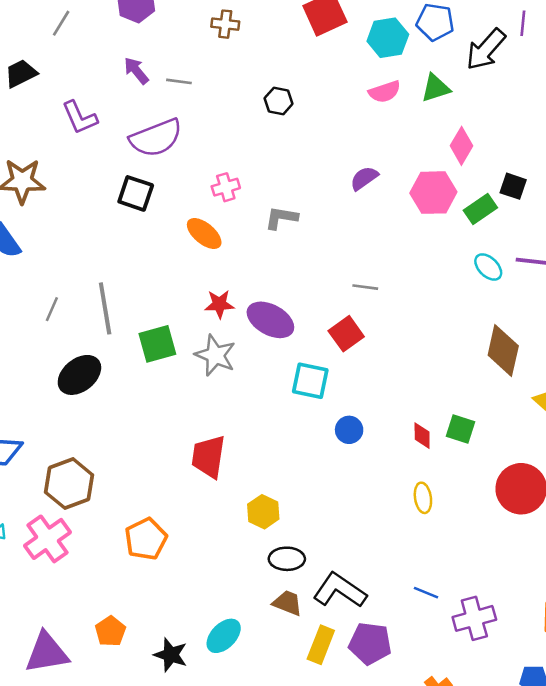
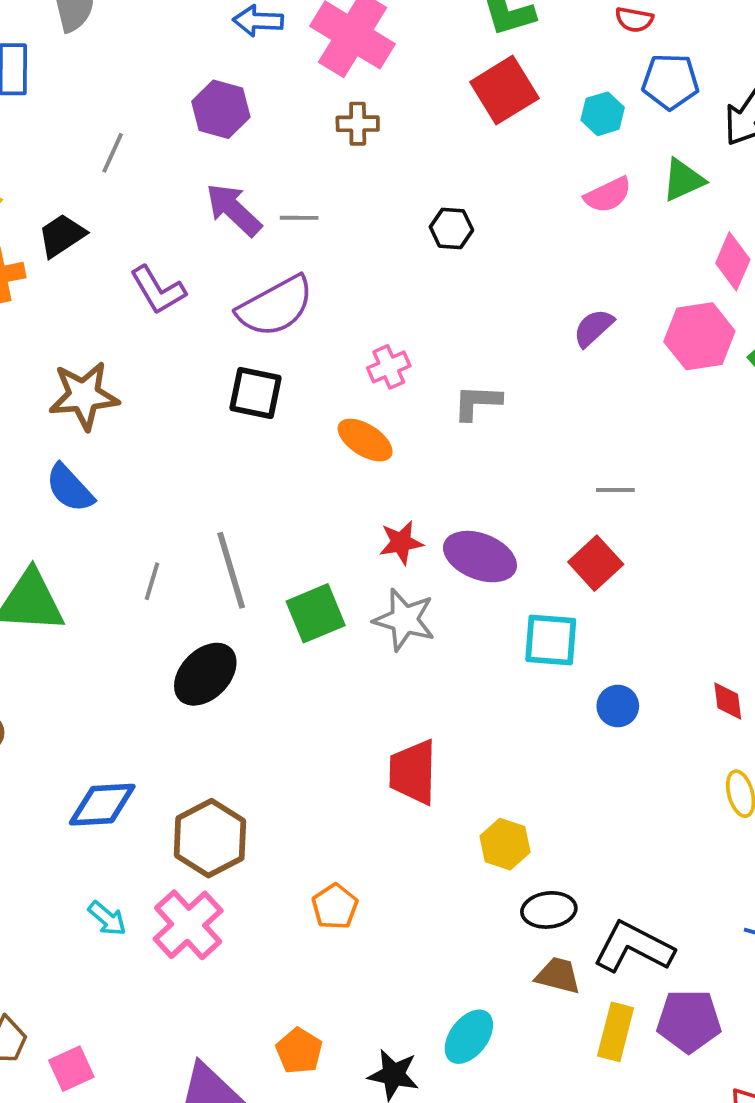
cyan hexagon: (388, 38) -> (603, 114), size x0.7
purple arrow: (136, 71) -> (234, 210), size x1.4
orange pentagon: (146, 539) -> (335, 907), size x0.7

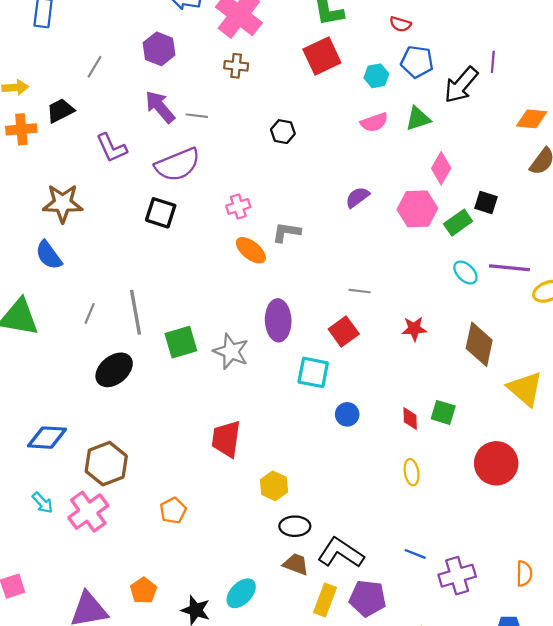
orange ellipse: (365, 440) -> (251, 250), moved
red star: (401, 543) -> (414, 329), moved
purple ellipse: (480, 557) -> (278, 320), turned 60

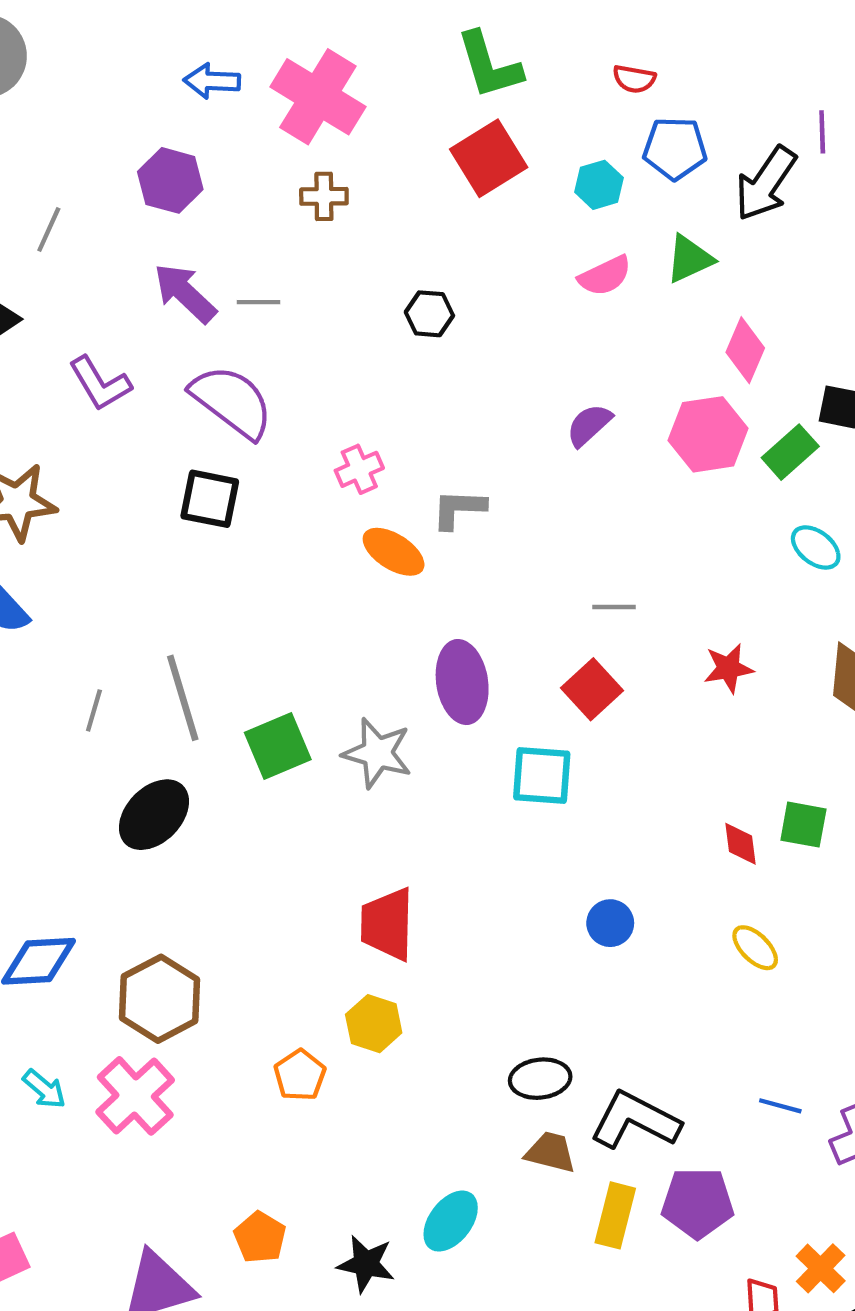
purple semicircle: (178, 165) -> (232, 402), turned -114
blue circle: (347, 414) -> (610, 923), moved
yellow ellipse: (412, 472) -> (755, 948), turned -30
yellow hexagon: (274, 486) -> (374, 1024), moved

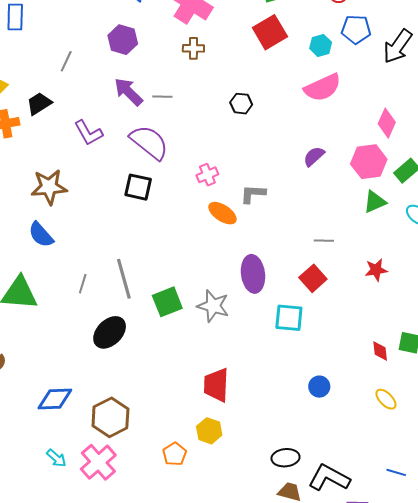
green triangle: (689, 259) -> (375, 202), moved
pink semicircle: (605, 276) -> (323, 88), size x1.5

